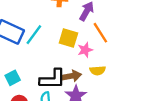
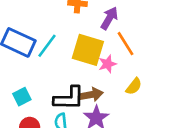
yellow square: (68, 38) -> (88, 50), size x1.4
yellow semicircle: (98, 71) -> (134, 86), moved, turned -48

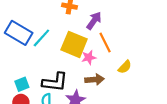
yellow semicircle: (134, 86) -> (125, 67), moved
brown arrow: (91, 95) -> (94, 80), moved
cyan square: (22, 97) -> (22, 84), moved

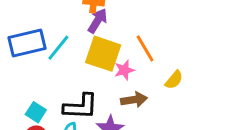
purple arrow: (94, 21) -> (98, 21), moved
blue rectangle: (19, 33) -> (27, 43), turned -40
cyan square: (22, 84) -> (36, 112), turned -32

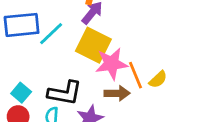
orange line: (145, 48) -> (135, 75), moved
pink star: (124, 70) -> (112, 64), size x1.6

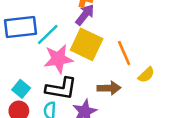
pink star: (112, 64) -> (58, 59), moved
orange line: (135, 75) -> (124, 53), moved

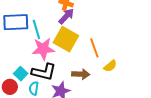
cyan line: (48, 34) -> (36, 29), turned -66
cyan square: (21, 89) -> (21, 74), moved

